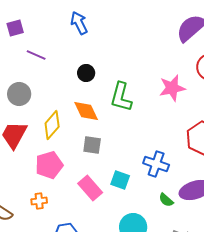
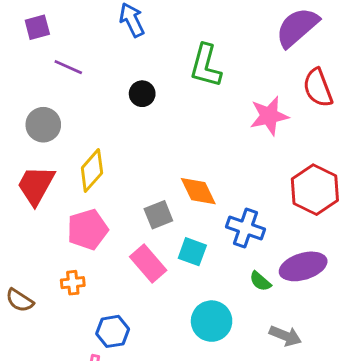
green L-shape: (121, 97) -> (206, 66), moved
orange diamond: (86, 111) -> (198, 191), moved
gray square: (92, 145) -> (158, 215), moved, turned -30

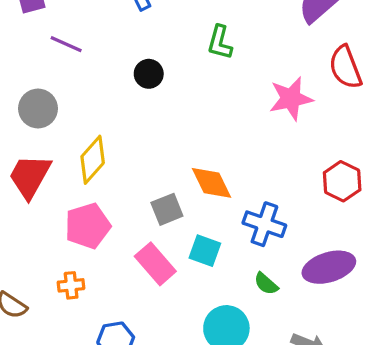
green L-shape: (206, 66) -> (220, 42), size x0.7
red hexagon: (315, 190) -> (342, 181), size x0.7
green semicircle: (260, 281) -> (266, 284), moved

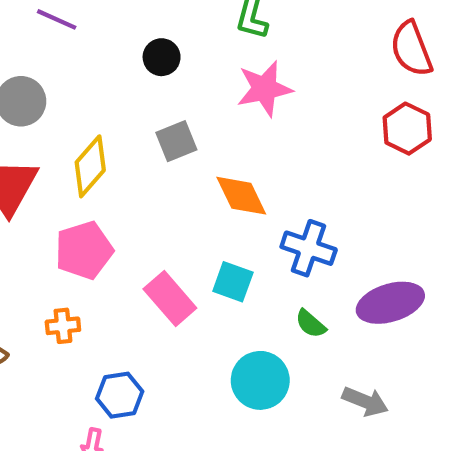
pink star: (291, 99) -> (264, 89), moved
red hexagon: (342, 181) -> (407, 129), moved
gray square: (167, 209) -> (176, 141), moved

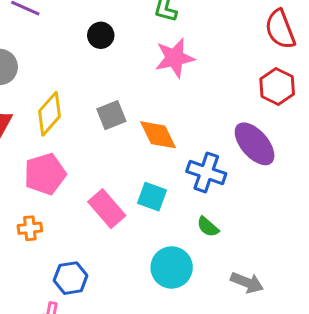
gray square: (176, 141) -> (111, 115), moved
purple ellipse: (390, 303) -> (255, 144), moved, turned 66

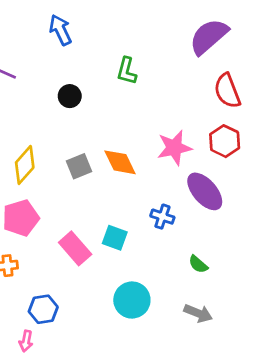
pink star: (175, 58) -> (174, 148), moved
orange diamond: (158, 135) -> (120, 162), moved
blue cross: (206, 172) -> (162, 217), size x0.7
green semicircle: (208, 227) -> (198, 264), moved

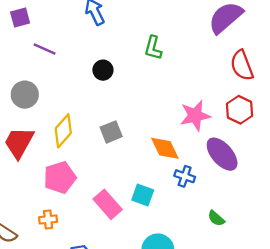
orange diamond: (120, 162) -> (165, 148), moved

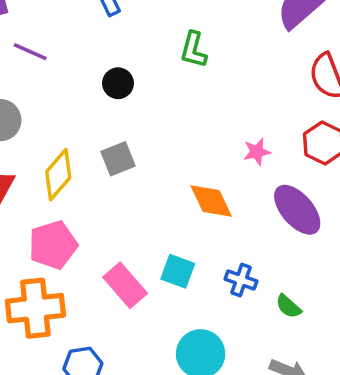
pink star: (195, 116) -> (257, 152), size x0.6
gray square: (111, 132) -> (118, 159), moved
blue cross: (185, 176) -> (241, 280), moved
orange cross: (48, 219) -> (35, 308), size x2.0

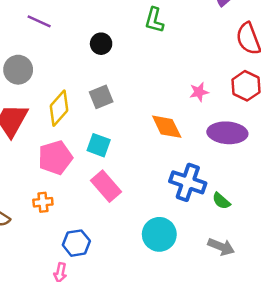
purple ellipse: (297, 210) -> (227, 133), turned -45
cyan square: (178, 271) -> (99, 145), moved
blue cross: (241, 280) -> (188, 182), size x1.6
orange cross: (35, 308) -> (43, 202), size x0.5

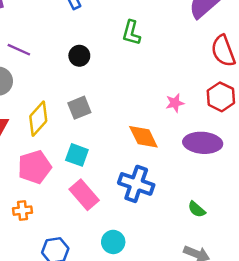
purple line: (39, 21) -> (19, 50), moved
blue cross: (188, 182) -> (136, 184), moved
cyan circle: (159, 234) -> (113, 242), moved, size x0.7

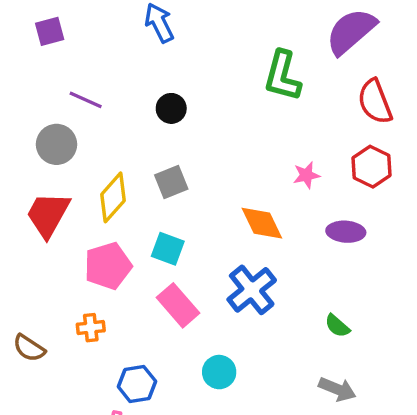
green L-shape: (131, 33) -> (282, 76), moved, size x1.4
purple ellipse: (203, 143) -> (346, 232), size x0.7
blue cross: (136, 184) -> (252, 290), turned 32

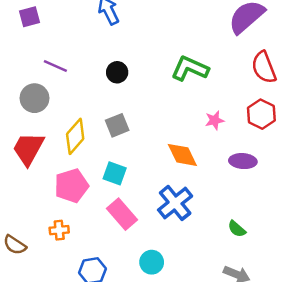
green L-shape: (282, 76) -> (190, 69), moved, turned 99

